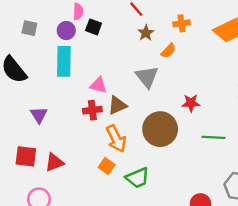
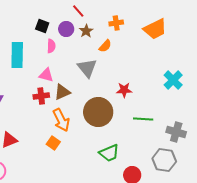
pink semicircle: (78, 12) -> (51, 46), moved
purple circle: (66, 31) -> (66, 29), moved
green trapezoid: (138, 178) -> (109, 153), moved

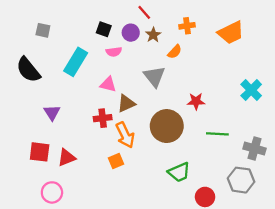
pink semicircle: (51, 46) -> (114, 52), turned 80
cyan rectangle: (17, 55) -> (76, 62), turned 30
red cross: (41, 96) -> (103, 118), moved
orange square: (53, 143) -> (116, 161), turned 32

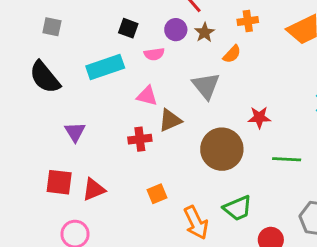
black square: (104, 29) -> (128, 28), moved
gray square: (43, 30) -> (52, 27), moved
cyan rectangle: (76, 62) -> (105, 67), turned 40
orange arrow: (125, 135) -> (196, 223), moved

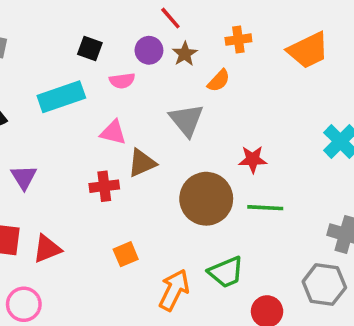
green line: (287, 159) -> (265, 208), moved
orange arrow: (196, 223) -> (174, 290), turned -128

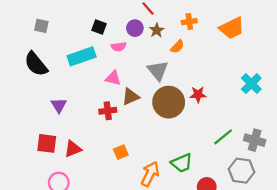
brown circle: (206, 199) -> (169, 102), moved
green line: (265, 208) -> (223, 137), moved, turned -42

